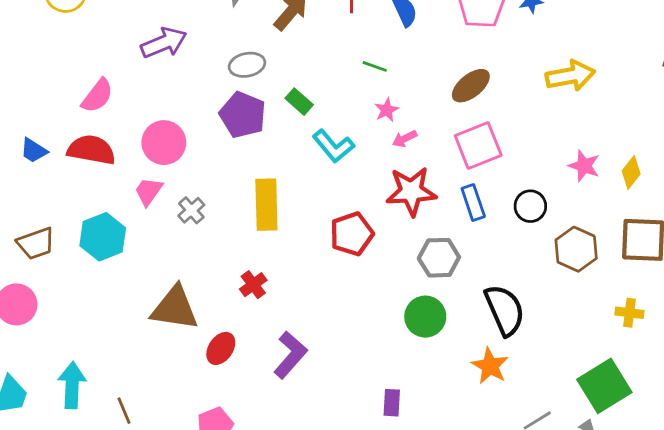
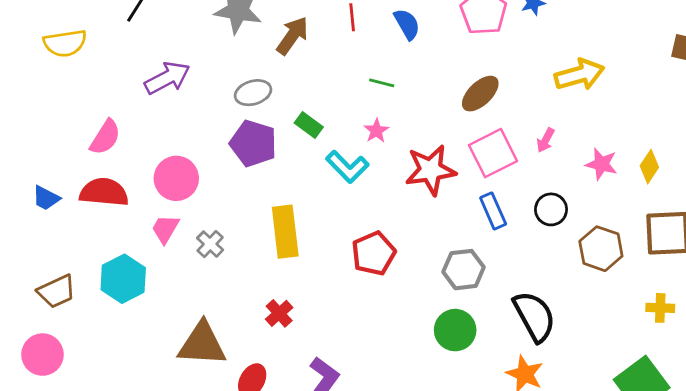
pink star: (387, 110) -> (376, 131), moved
pink arrow: (404, 139) -> (546, 140), moved, turned -30
red star: (411, 191) -> (431, 170), moved

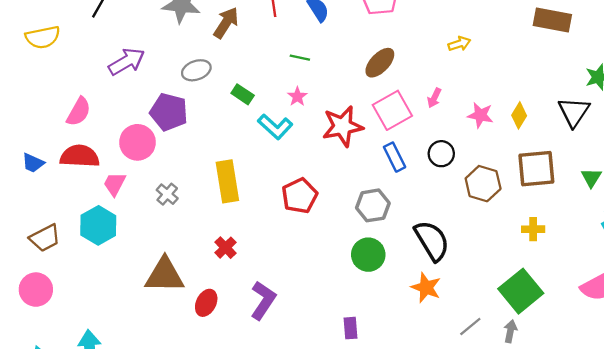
yellow arrow: (579, 75) -> (459, 44), size x0.6
purple pentagon: (253, 143) -> (169, 112), moved
pink trapezoid: (165, 229) -> (114, 184), moved

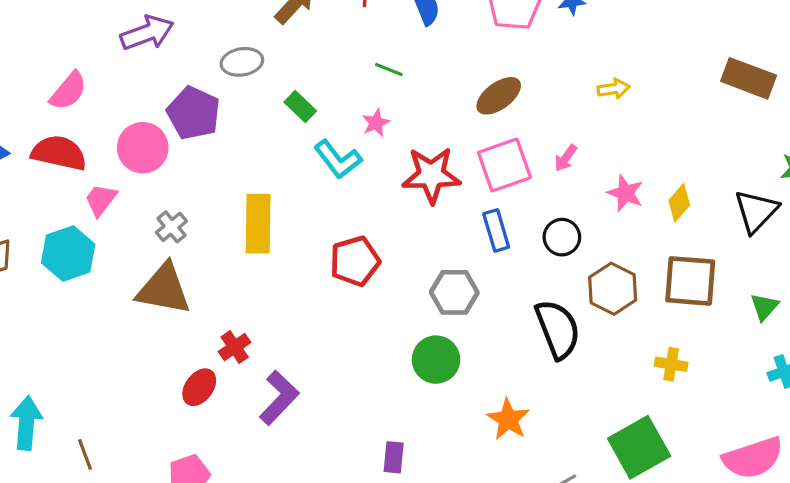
black semicircle: (432, 241) -> (558, 329), moved
red cross: (225, 248) -> (235, 347), moved
brown triangle: (164, 275) -> (164, 289), moved

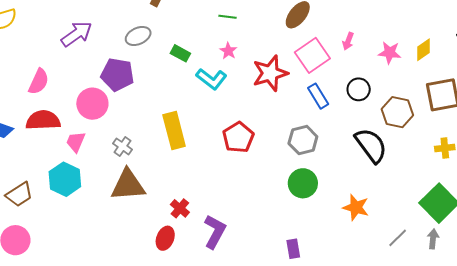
yellow diamond: (679, 203) -> (424, 50), turned 30

